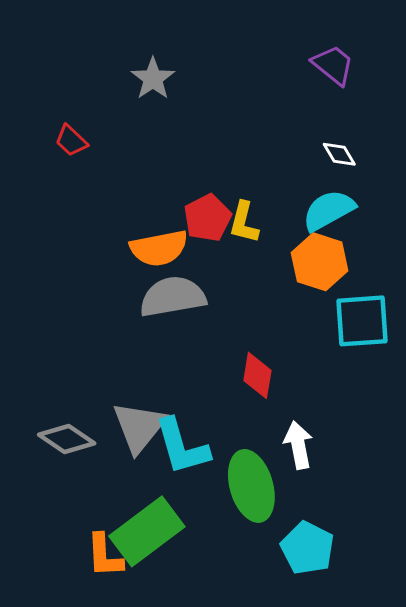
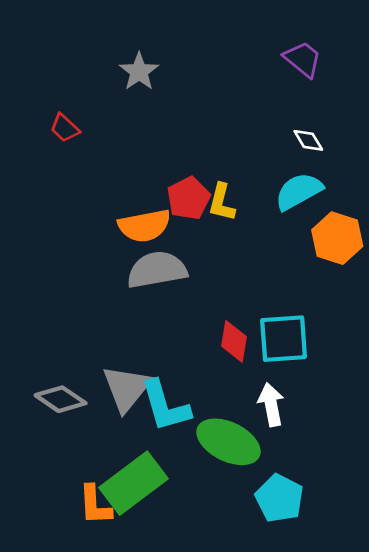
orange hexagon: (320, 262) -> (337, 238), moved
cyan square: (362, 321) -> (284, 339), moved
green ellipse: (251, 486) -> (228, 442), turned -48

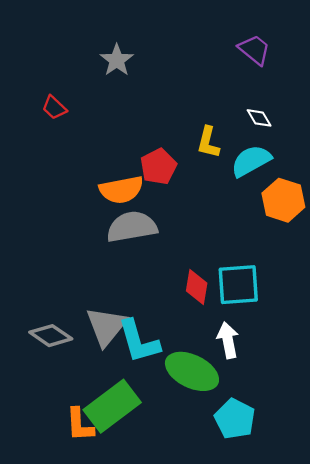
yellow L-shape: (222, 202) -> (208, 142), moved

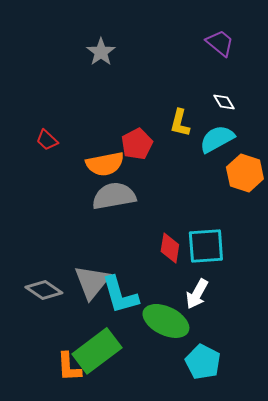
red trapezoid: (54, 108) -> (47, 140), moved
white arrow: (228, 340) -> (197, 294), turned -140

